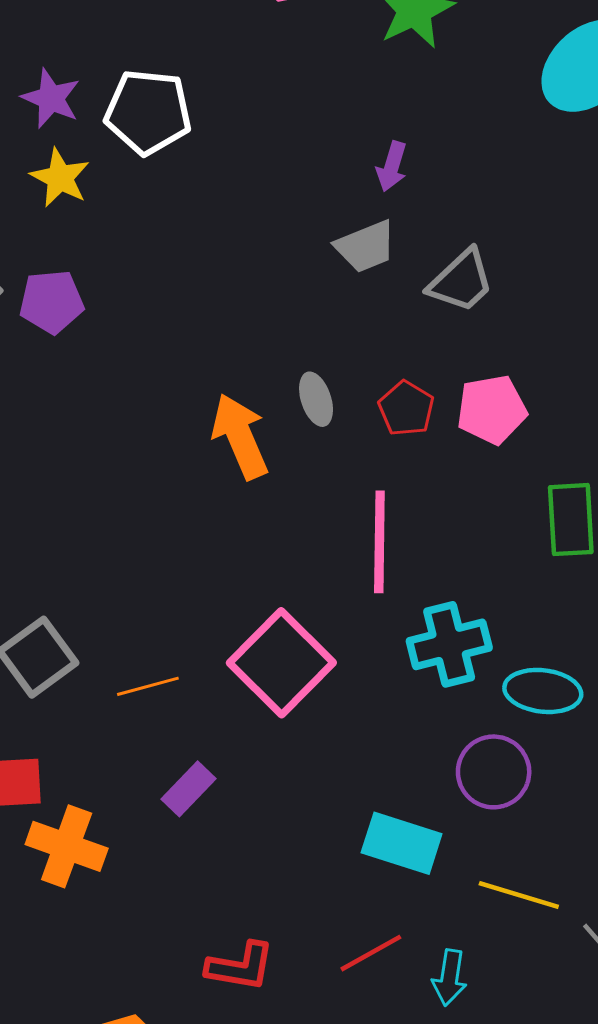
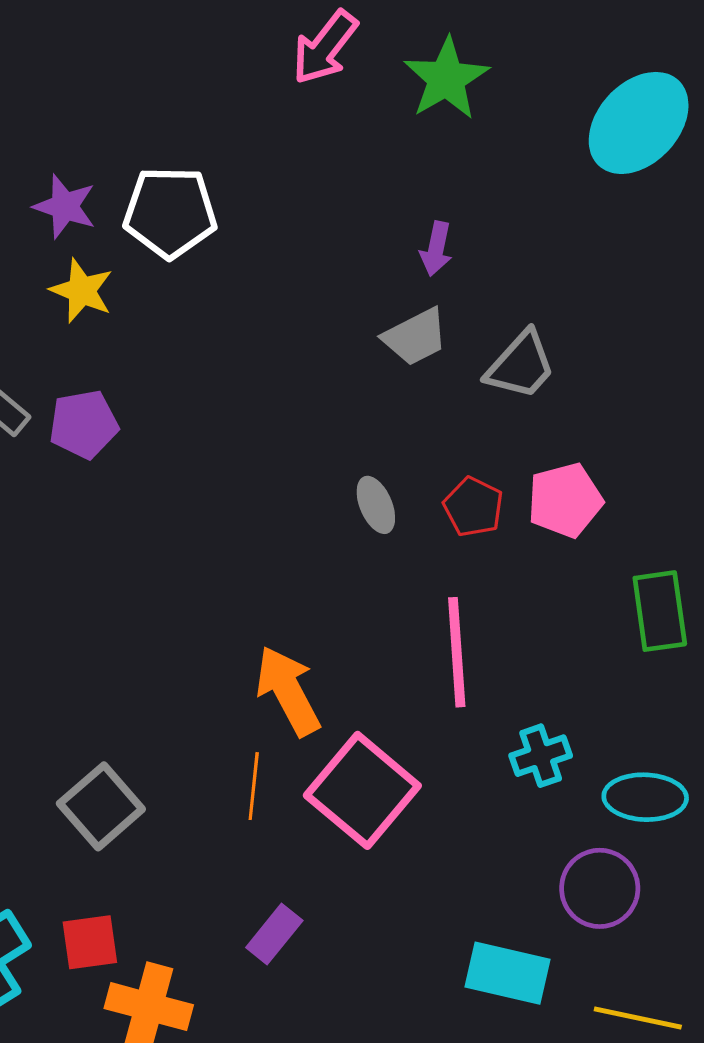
orange arrow: (240, 436) -> (288, 691), moved
cyan cross: (449, 644) -> (541, 756), size x0.7
orange line: (148, 686) -> (254, 786), moved, turned -64

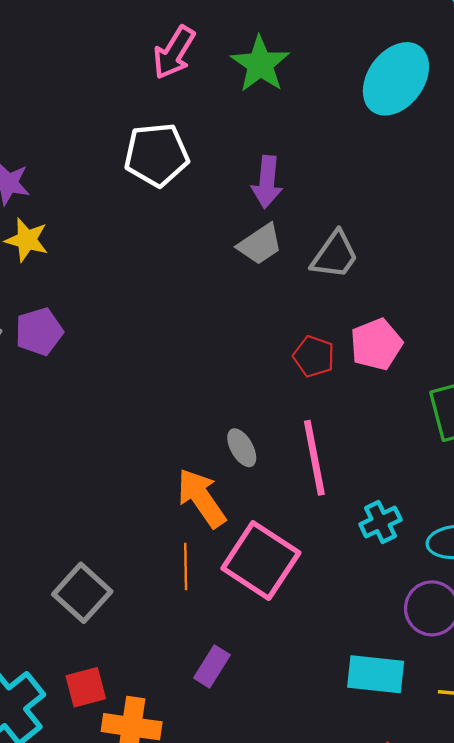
white pentagon: (170, 212) -> (157, 155), moved
purple arrow: (436, 249) -> (267, 182), size x1.4
gray ellipse: (376, 505) -> (242, 448), moved

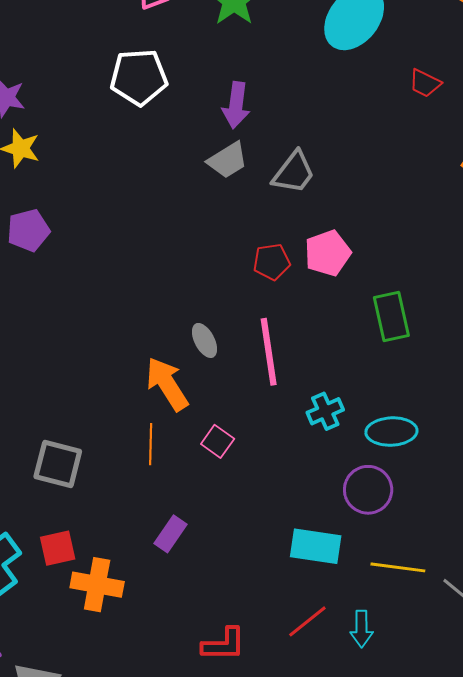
red pentagon: (314, 356) -> (272, 262), turned -30
pink square: (261, 560) -> (218, 441), size x0.5
gray square: (82, 593) -> (58, 464), turned -30

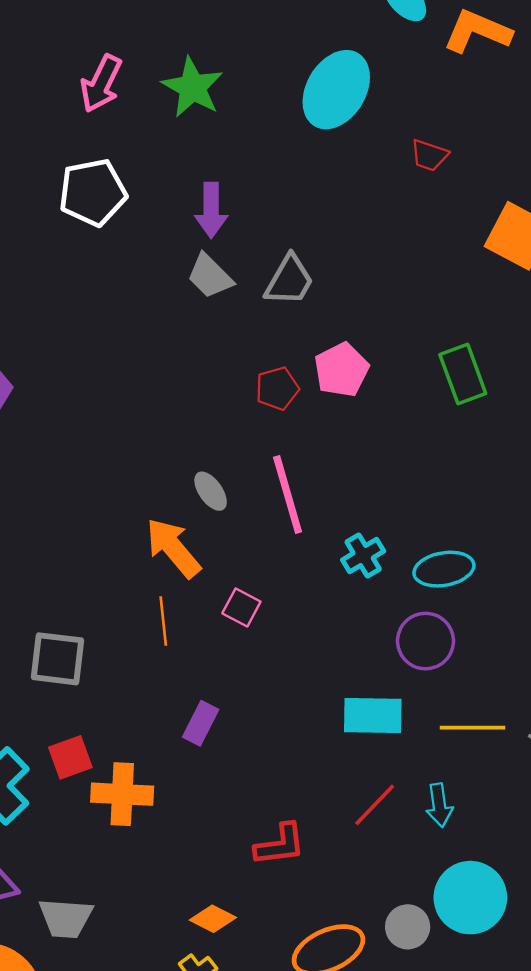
gray trapezoid: (228, 160) -> (210, 276), turned 84
green rectangle: (391, 317) -> (463, 374), moved

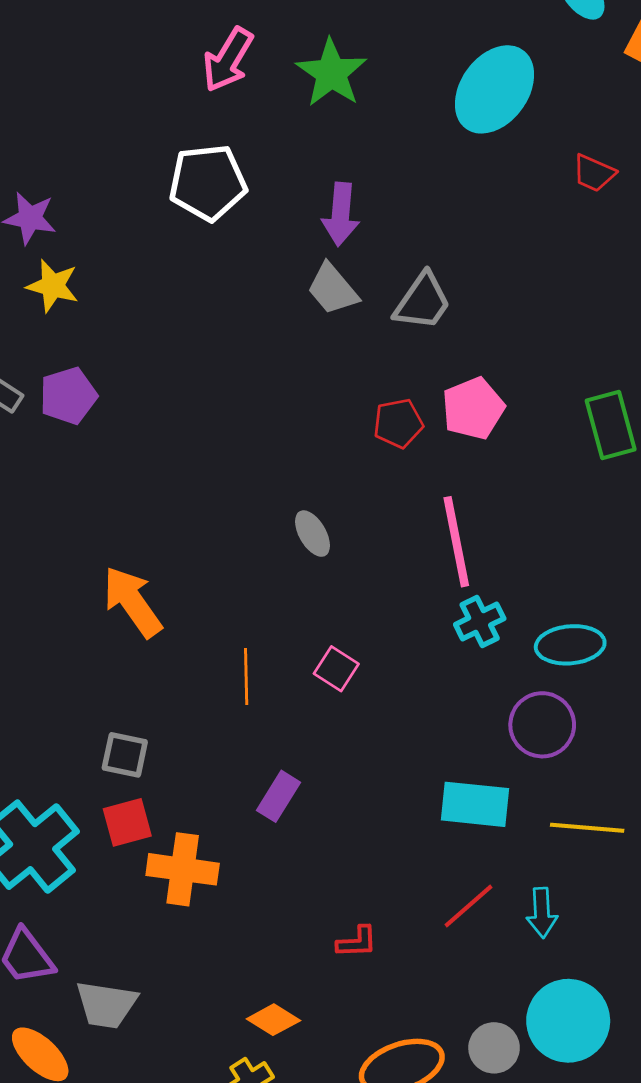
pink line: (288, 495) -> (456, 542), moved
orange arrow: (173, 548) -> (132, 602), moved
gray square: (57, 659) -> (125, 755), moved, size x0.7
red L-shape: (280, 845) -> (357, 942), size x0.7

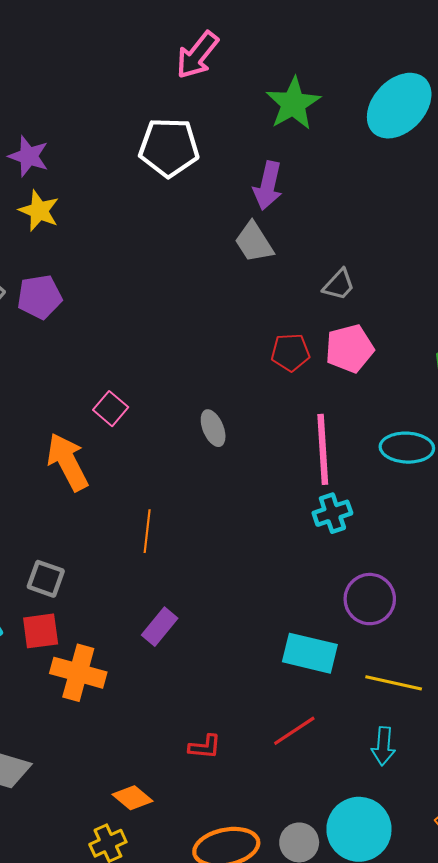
green star: (331, 73) -> (293, 104), moved
gray trapezoid: (423, 302) -> (339, 285), moved, size x0.7
cyan ellipse: (570, 645) -> (407, 448), moved
pink square: (336, 669) -> (111, 409), moved
cyan arrow: (542, 913) -> (383, 746), moved

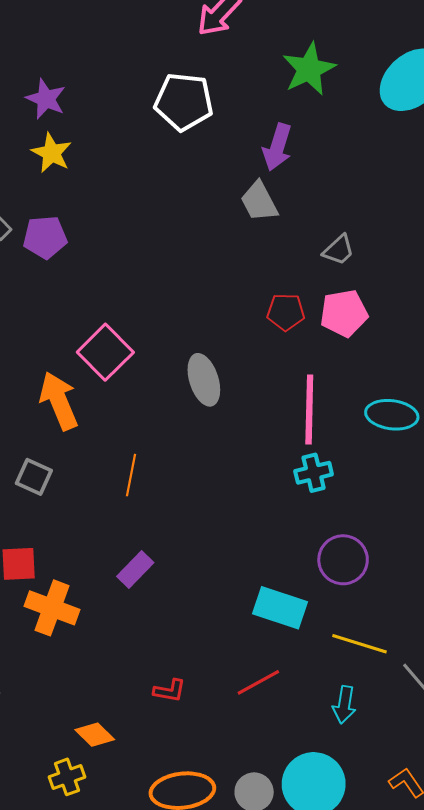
pink square: (111, 409) -> (105, 352), size x1.6
gray ellipse: (213, 428) -> (204, 380), size x1.4
gray square: (46, 579) -> (34, 477), moved

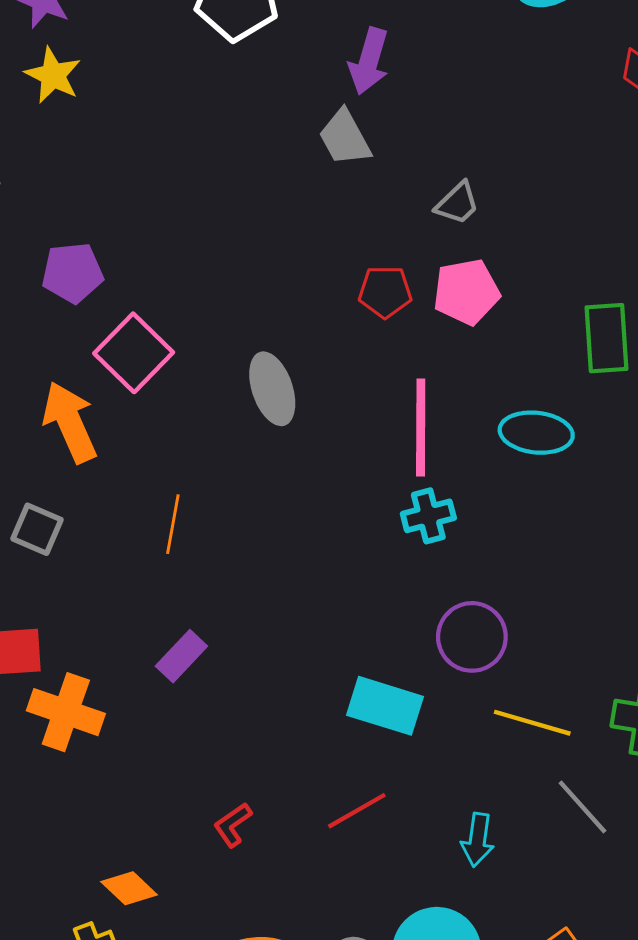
purple pentagon: (45, 237) -> (72, 273), moved
yellow line: (360, 644) -> (532, 723), moved
red L-shape: (170, 691) -> (233, 825), turned 136

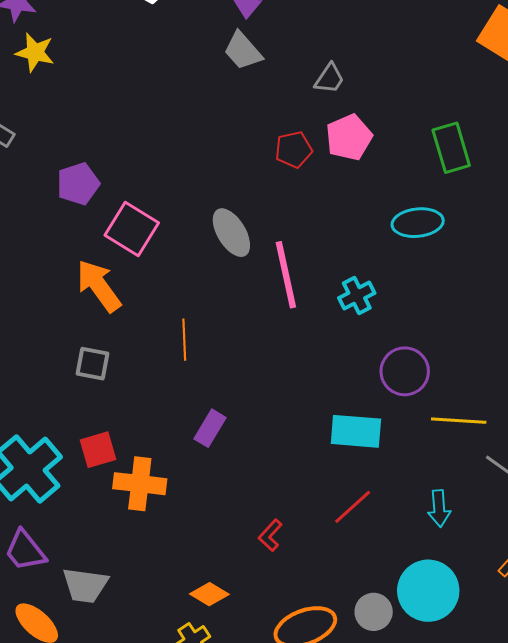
pink line: (421, 428) -> (286, 275), moved

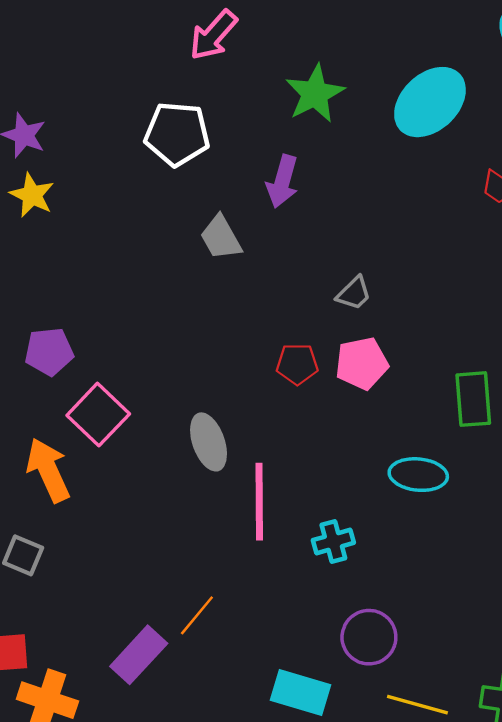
gray trapezoid: (243, 51) -> (221, 238), moved
orange line: (184, 340) -> (197, 615), moved, turned 30
purple rectangle: (210, 428) -> (139, 655), size x1.4

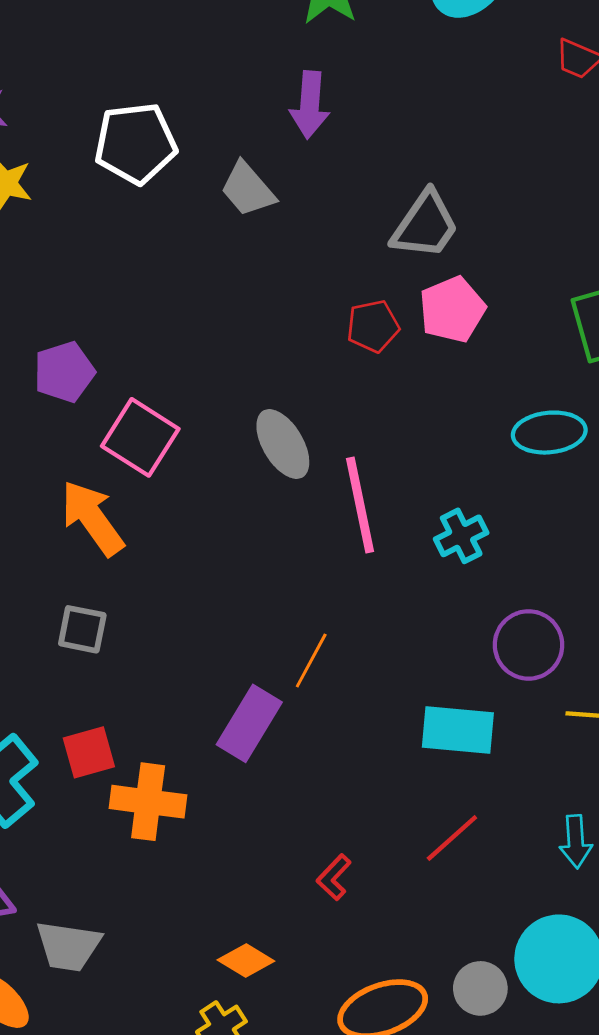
white pentagon: (177, 134) -> (136, 143), moved
gray trapezoid: (354, 293) -> (425, 225), size x1.6

